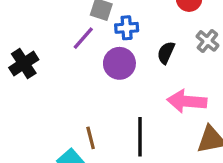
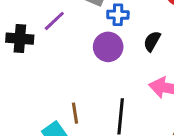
purple line: (83, 38) -> (54, 21), moved
black cross: (24, 64) -> (20, 39), turned 32

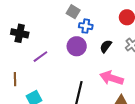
purple line: (54, 21) -> (40, 57), moved
brown line: (75, 113) -> (15, 79), moved

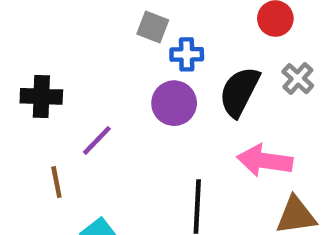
black semicircle: (106, 46) -> (239, 92), size x1.6
brown line: (15, 79) -> (56, 182), moved

